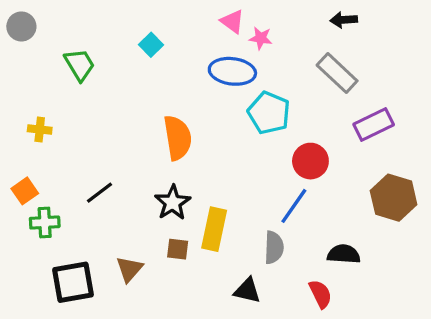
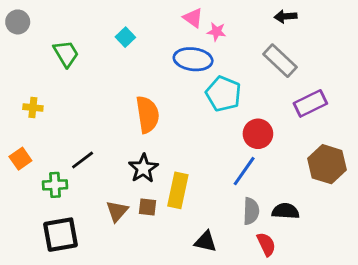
green cross: (45, 223) -> (55, 185), moved
gray semicircle: (274, 247) -> (251, 211), moved
brown triangle: (129, 269) -> (117, 211), moved

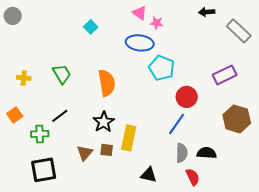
green trapezoid: (66, 54) -> (62, 74), moved
gray rectangle: (280, 61) -> (239, 31), moved

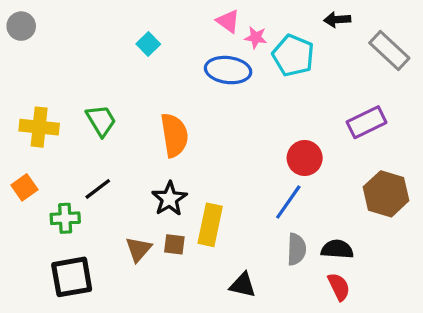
cyan pentagon: (162, 68) -> (293, 55), moved
yellow cross: (24, 78) -> (39, 127), size x1.6
red semicircle: (193, 177) -> (339, 287), moved

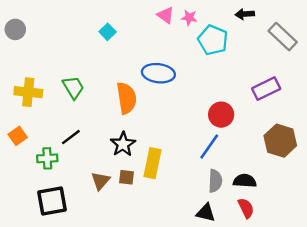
gray circle: (21, 26) -> (15, 29), moved
pink star: (256, 37) -> (189, 18), moved
blue ellipse: (228, 70) -> (158, 73), moved
black triangle: (243, 285) -> (206, 213), moved

